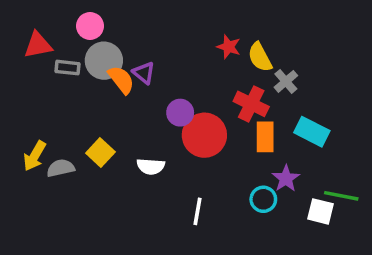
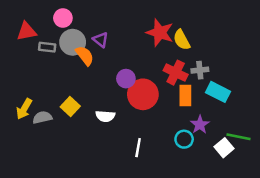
red star: (229, 47) -> (160, 33), size x1.6
purple triangle: (144, 73) -> (100, 40), moved
gray cross: (286, 81) -> (200, 70), moved, turned 35
white square: (321, 211) -> (224, 148), turned 36

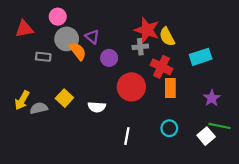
gray rectangle: (47, 47) -> (43, 57), moved
gray cross: (200, 70) -> (140, 47), moved
purple circle: (126, 79) -> (109, 58), moved
cyan rectangle: (218, 92) -> (201, 57), moved, turned -45
purple star: (200, 125) -> (212, 98), moved

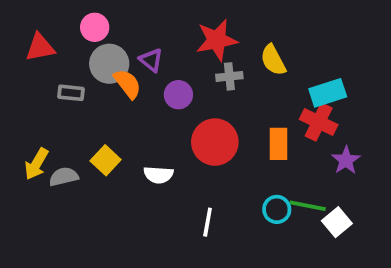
red star: (147, 30) -> (217, 40), moved, turned -30
red cross: (161, 67) -> (319, 122), moved
green line: (219, 126) -> (308, 206), moved

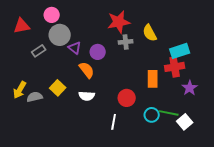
purple triangle: (151, 60) -> (75, 48), moved
orange semicircle: (127, 84) -> (87, 70), moved
gray rectangle: (71, 93) -> (39, 51), turned -40
red cross: (319, 122) -> (175, 67), turned -36
red circle: (215, 142) -> (127, 98), moved, size x0.7

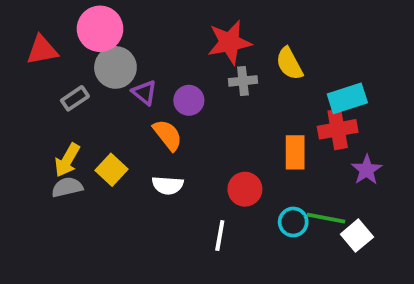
pink circle: (52, 15) -> (100, 29), size x1.5
yellow arrow: (20, 90) -> (67, 160), moved

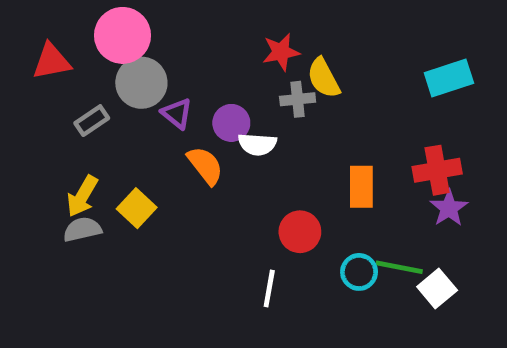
red star: (229, 42) -> (281, 52), size x0.7
yellow semicircle: (289, 64) -> (324, 78), moved
cyan rectangle: (347, 98) -> (449, 78), moved
red cross: (338, 129) -> (437, 170), moved
white semicircle: (168, 185) -> (257, 144), moved

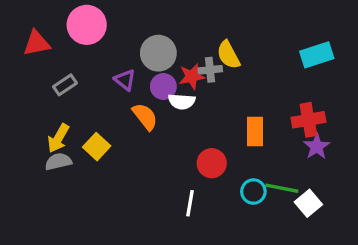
red star: (281, 52) -> (192, 77), moved
gray circle: (141, 83) -> (158, 53), moved

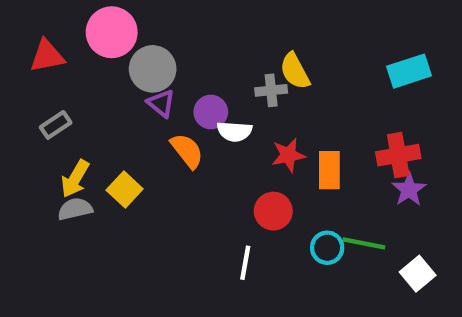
gray circle: (158, 53) -> (153, 69), moved
red star: (192, 77) -> (288, 155), moved
gray rectangle: (65, 85) -> (56, 125), moved
white square: (308, 203) -> (418, 274), moved

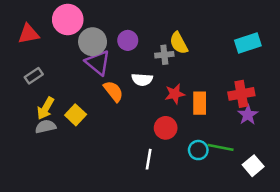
purple triangle: (161, 103) -> (98, 63), size x1.5
purple circle: (211, 112) -> (128, 40), moved

